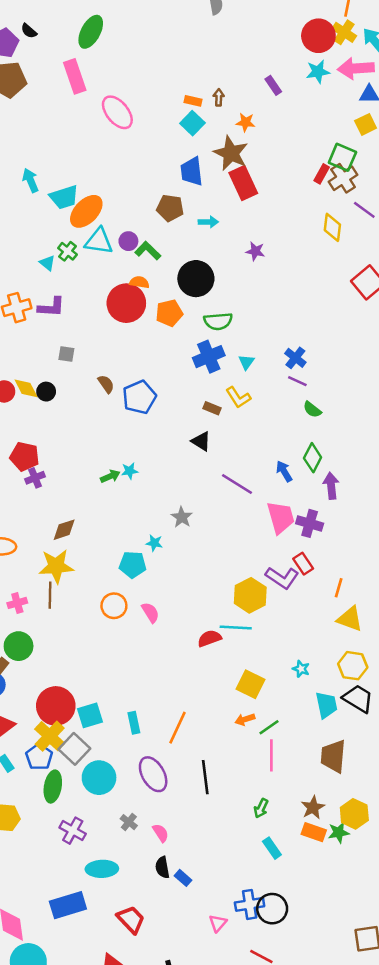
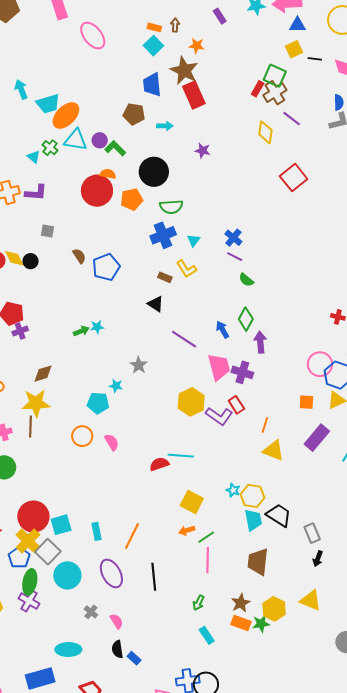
yellow hexagon: (250, 595) -> (191, 402), moved
yellow hexagon: (353, 666) -> (253, 496), moved
purple cross: (73, 831) -> (29, 601), moved

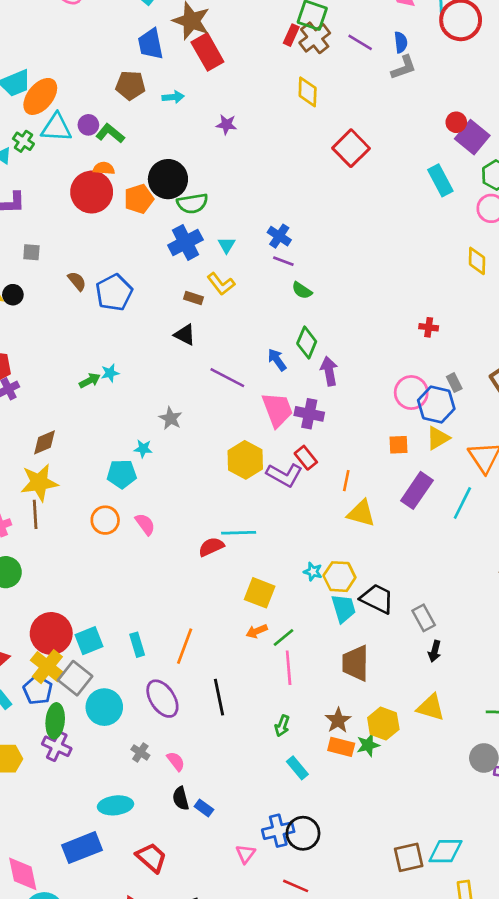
purple line: (292, 119) -> (360, 42), moved
black circle: (154, 172) -> (168, 179), moved

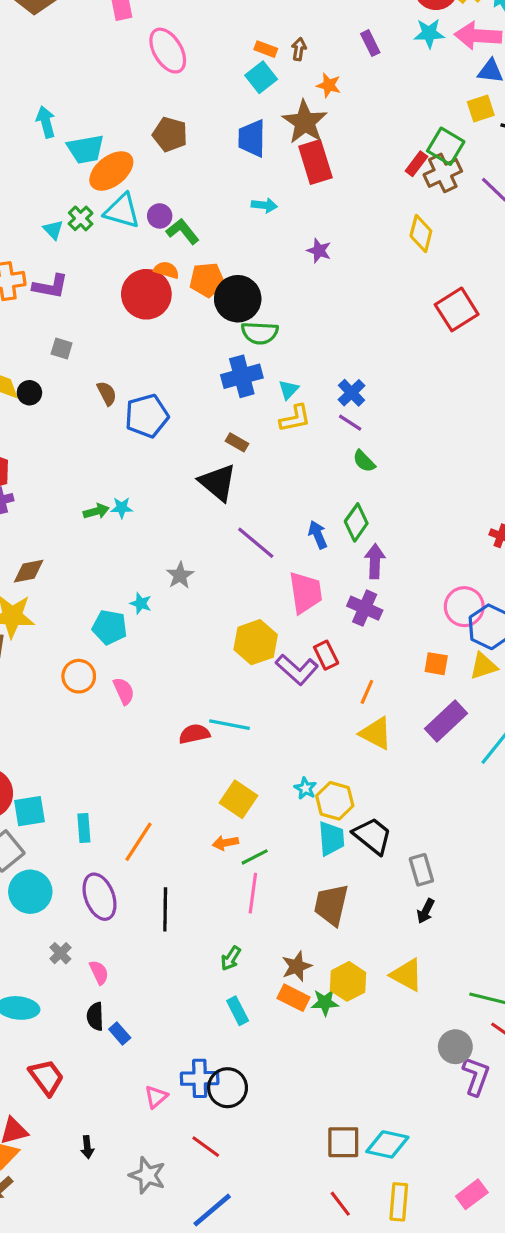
brown pentagon: (130, 85) -> (170, 134), moved
orange pentagon: (139, 199) -> (207, 280), moved
yellow L-shape: (221, 284) -> (295, 418), moved, turned -76
black triangle: (185, 335) -> (218, 482), size x1.5
purple cross: (309, 414) -> (365, 608), moved

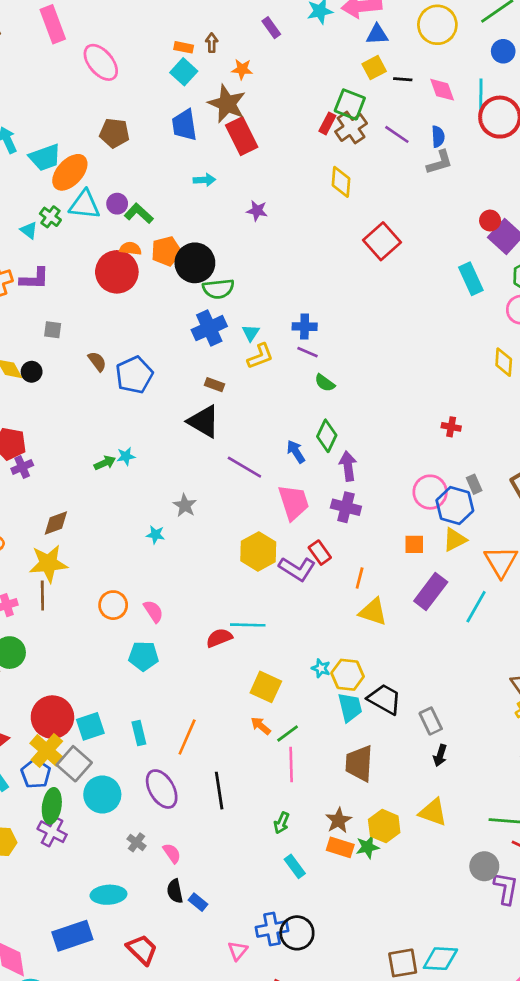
blue cross: (352, 393) -> (305, 327), turned -35
cyan pentagon: (110, 627) -> (144, 656), moved
orange arrow: (225, 843) -> (261, 726), turned 60

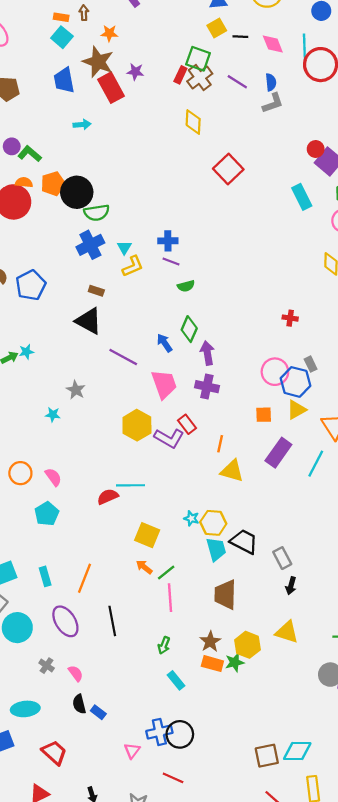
purple star: (257, 211) -> (135, 72), moved
green semicircle: (325, 383) -> (186, 286), turned -49
cyan pentagon: (144, 656) -> (47, 514), turned -30

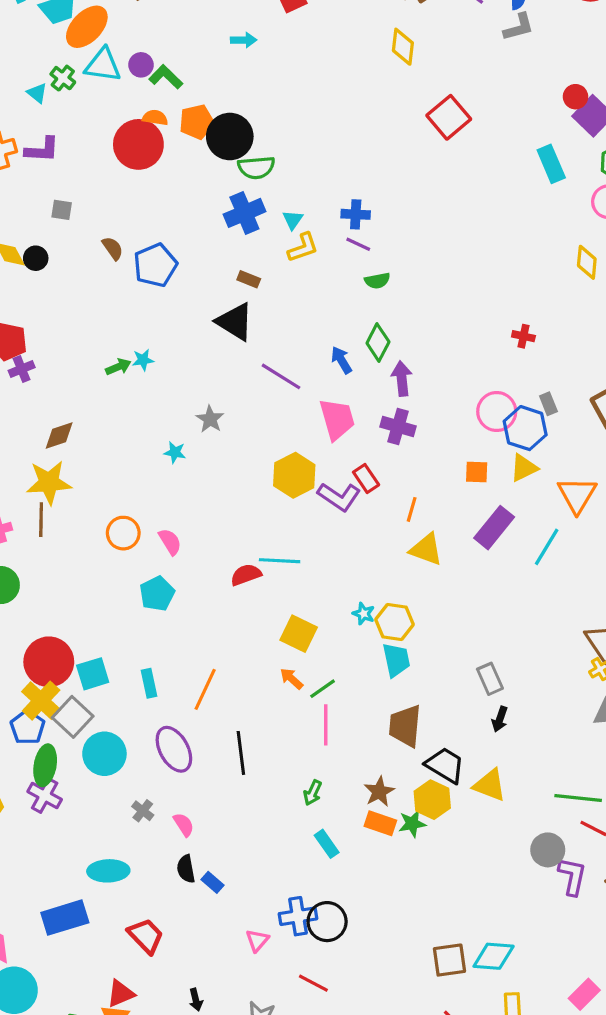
black trapezoid: (244, 542) -> (445, 765), moved

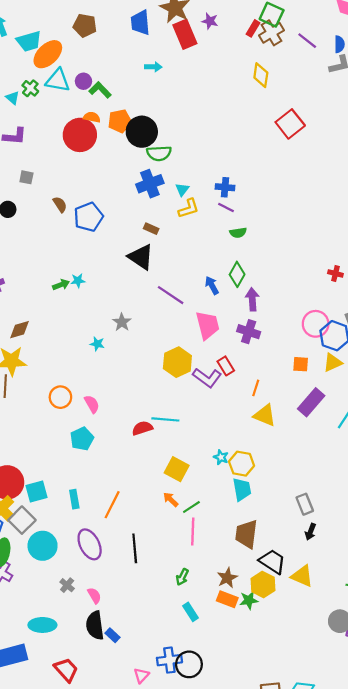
black semicircle: (186, 869) -> (95, 625), size x1.5

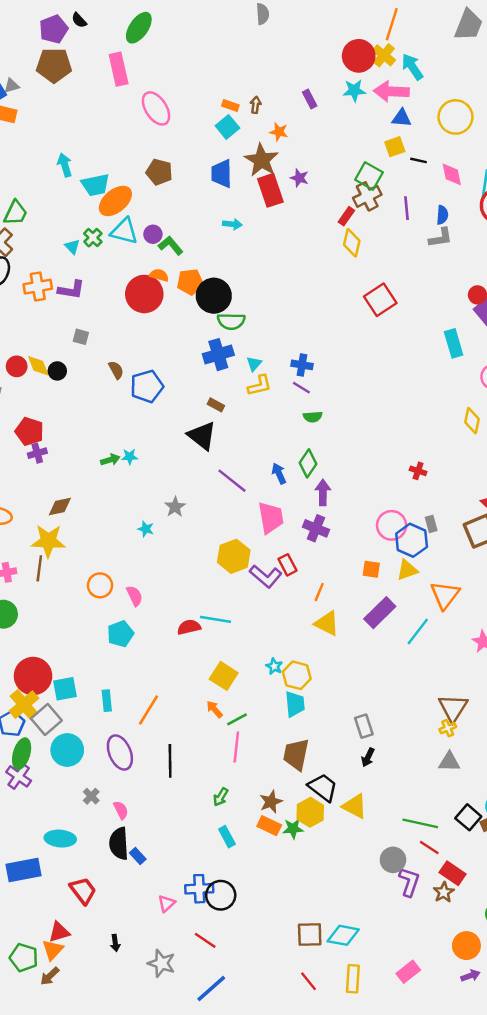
red rectangle: (253, 28) -> (346, 216), moved
purple line: (307, 41) -> (407, 208), turned 42

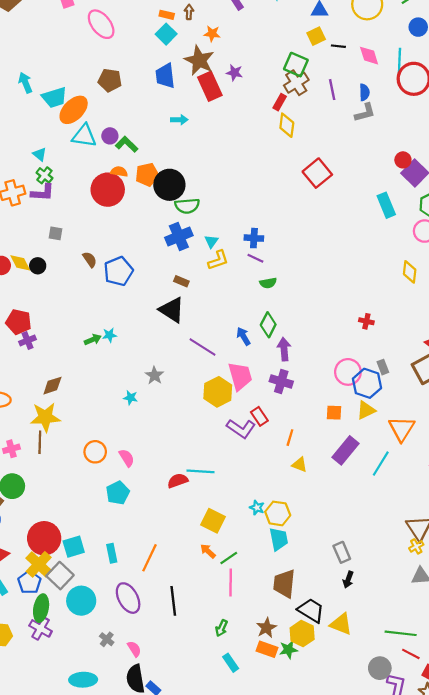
green cross: (93, 238) -> (44, 175), moved
yellow hexagon: (234, 556) -> (218, 392), moved
yellow triangle: (327, 623) -> (300, 465), size x0.7

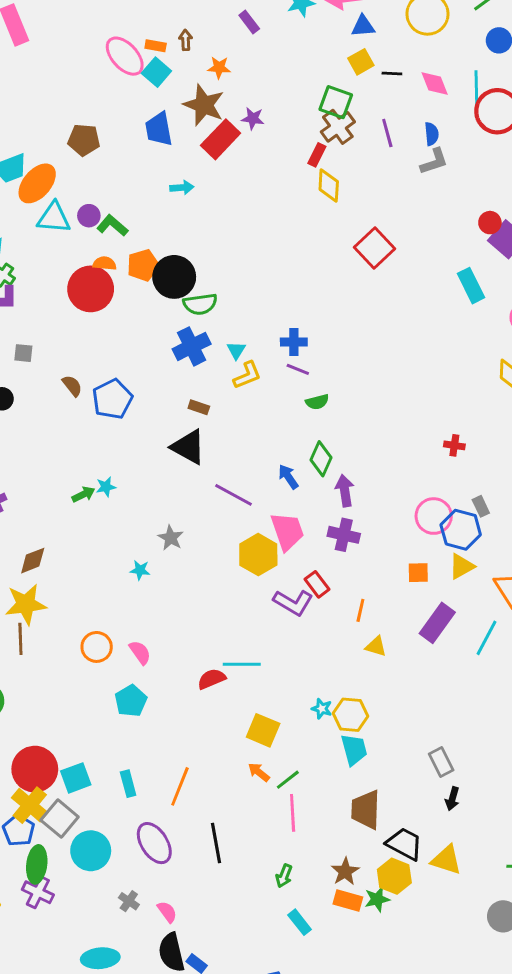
pink ellipse: (101, 24) -> (125, 56), moved
red rectangle: (210, 86) -> (221, 139), turned 72

